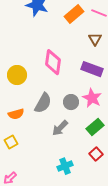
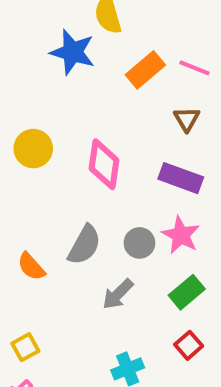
yellow circle: (17, 75) -> (33, 149), moved
orange semicircle: (16, 114) -> (31, 267), turned 63
yellow square: (11, 142) -> (25, 347), moved

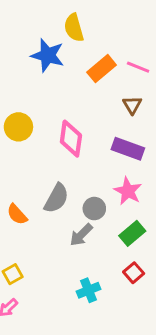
gray circle: (139, 243) -> (94, 209), moved

